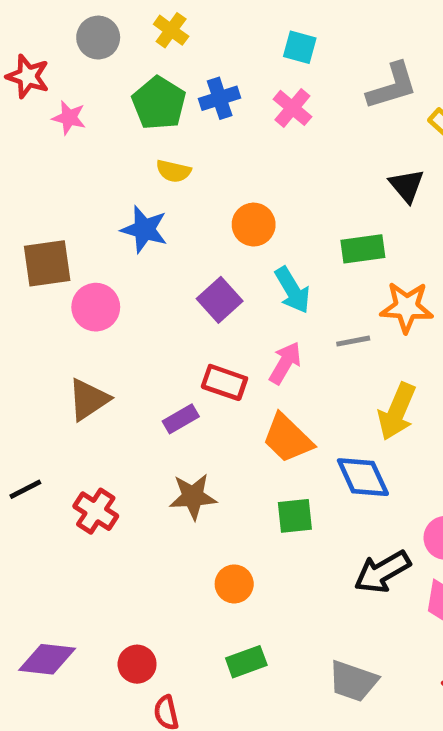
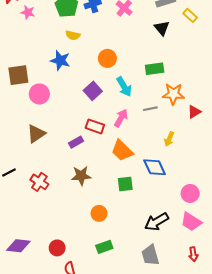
black triangle: (407, 186) -> (162, 28), moved
yellow arrow: (397, 412) -> (169, 139), size x0.6
black arrow: (382, 572) -> (157, 222), moved
gray trapezoid: (353, 681) -> (150, 255), turned 55

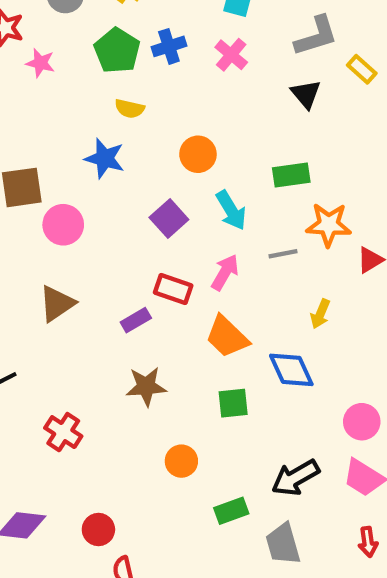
red cross: (39, 182) -> (63, 432), moved
green rectangle: (104, 247) -> (231, 511), moved

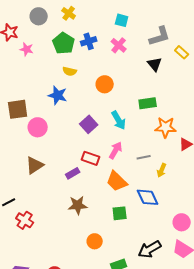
orange circle: (198, 154) -> (105, 84), moved
gray line: (283, 254) -> (144, 157), moved
red cross: (63, 432) -> (25, 220), moved

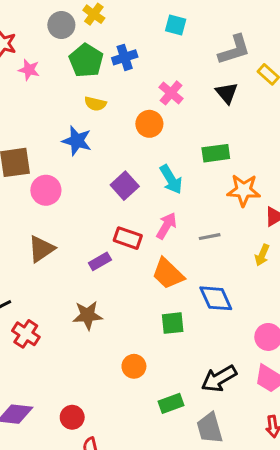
gray circle: (39, 16) -> (61, 25), moved
pink cross: (119, 45) -> (171, 93), moved
yellow arrow: (162, 170) -> (262, 255), moved
brown star: (78, 205) -> (88, 315), moved

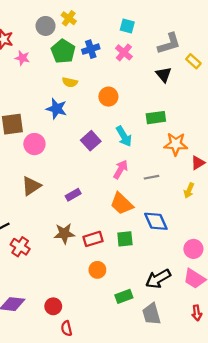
pink cross: (171, 93) -> (124, 52), moved
red rectangle: (128, 238) -> (93, 239), moved, turned -36

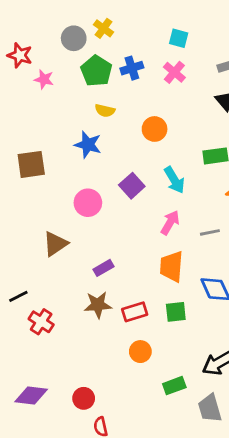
pink circle: (34, 144) -> (88, 203), moved
purple rectangle: (73, 195) -> (103, 268), moved
orange trapezoid: (122, 204) -> (172, 267), turned 50

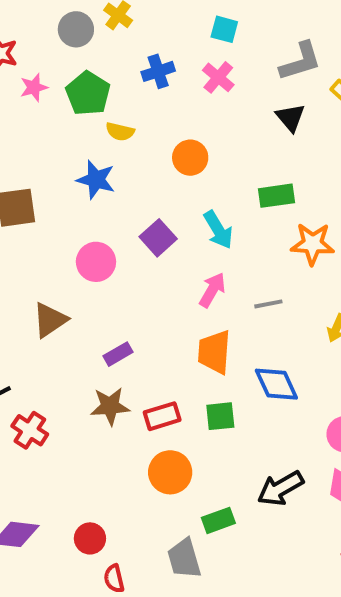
green pentagon: (96, 71) -> (88, 93), moved
pink star: (44, 79) -> (34, 87), turned -30
orange circle: (140, 352) -> (170, 472), size x1.4
gray trapezoid: (210, 408) -> (184, 559), moved

